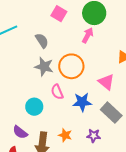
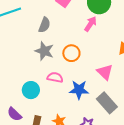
gray semicircle: (42, 41) -> (44, 25), turned 49
orange circle: (71, 66) -> (71, 53), size x0.7
pink semicircle: (57, 92) -> (55, 77), turned 119

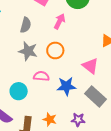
pink arrow: (91, 24) -> (59, 21), moved

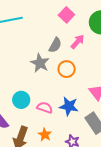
gray semicircle: (26, 25) -> (55, 45), moved
pink semicircle: (41, 76) -> (45, 108), moved

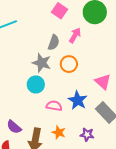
cyan circle: (21, 100) -> (36, 84), moved
blue star: (69, 106) -> (78, 100), turned 30

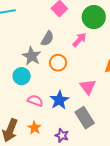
pink arrow: (75, 35) -> (79, 40), moved

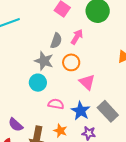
pink arrow: (79, 40) -> (77, 37), moved
pink triangle: (88, 87) -> (87, 82), moved
blue star: (59, 100) -> (81, 111), moved

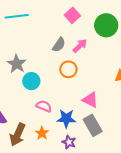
gray star: (44, 61) -> (17, 64), moved
pink triangle: (87, 82) -> (90, 100), moved, turned -30
blue star: (81, 111) -> (66, 119), turned 30

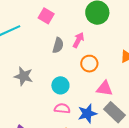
pink square: (72, 15) -> (46, 16), moved
orange circle: (68, 69) -> (89, 64), moved
cyan circle: (31, 81) -> (60, 85), moved

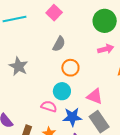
pink arrow: (78, 40) -> (106, 49), moved, turned 35
orange circle: (89, 64) -> (70, 68), moved
cyan circle: (60, 85) -> (62, 91), moved

